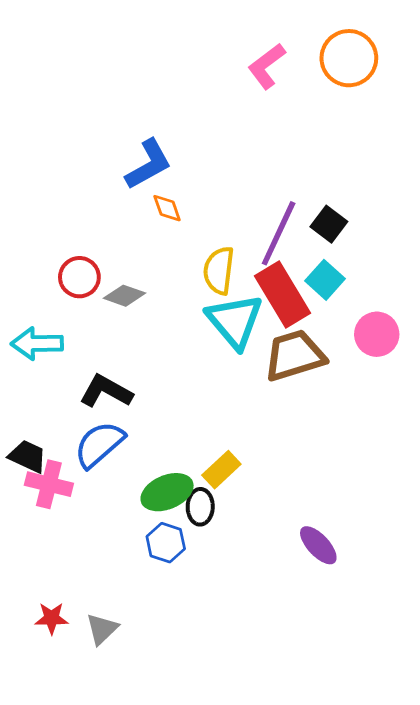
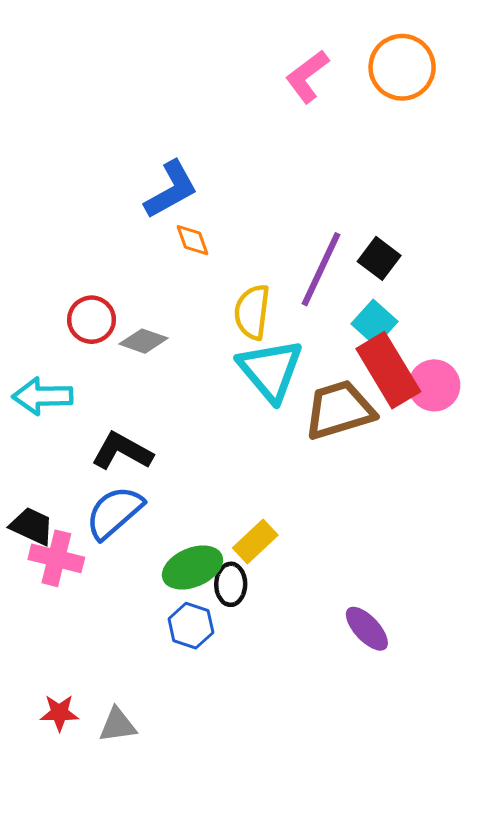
red rectangle: (282, 294) -> (388, 370), moved
gray triangle: (102, 629) -> (117, 725), turned 36

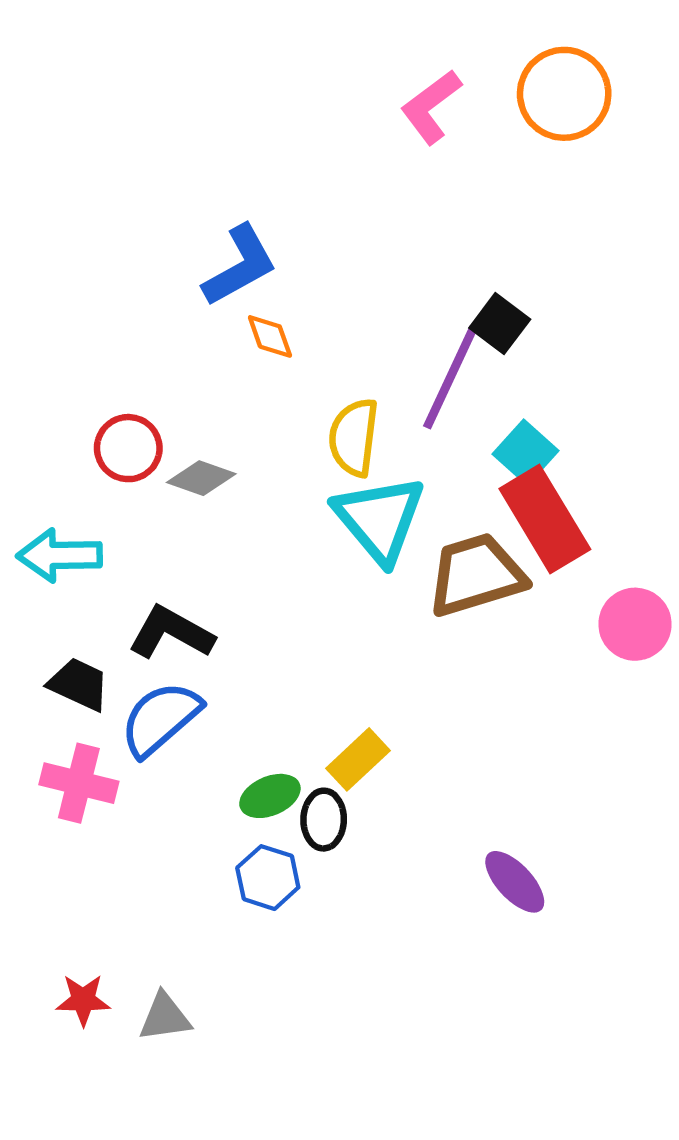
black square: (379, 258) -> (500, 324), moved
pink circle: (434, 385) -> (635, 624), moved
black trapezoid: (32, 526) -> (79, 684), moved
green ellipse: (192, 567) -> (270, 796), size x0.7

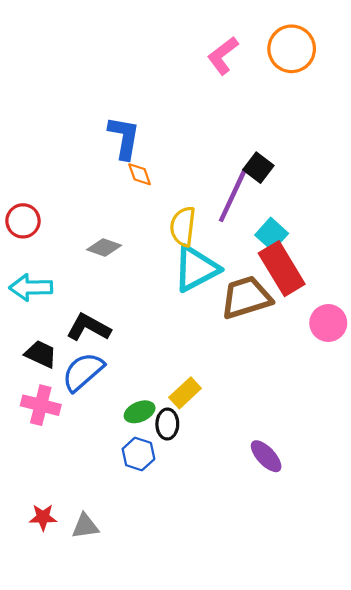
blue L-shape: (240, 266) -> (124, 138), turned -51
red circle: (128, 448) -> (23, 221), moved
cyan triangle: (379, 519) -> (196, 269), turned 42

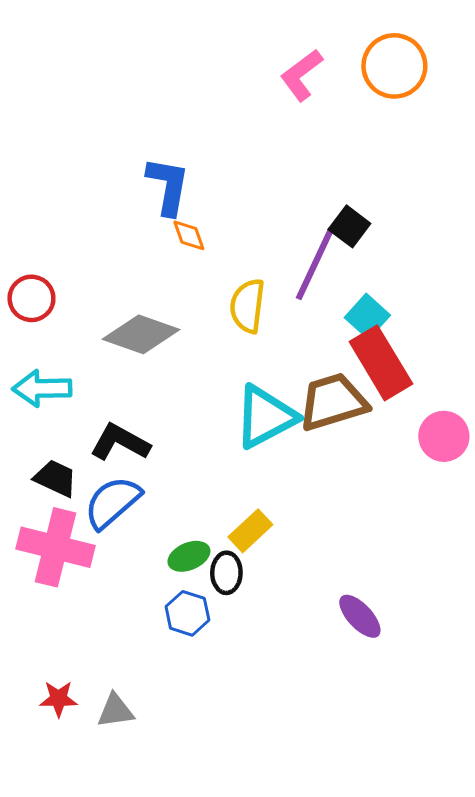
gray diamond: (104, 248) -> (141, 334), size x1.6
cyan triangle: (196, 269) -> (265, 417), moved
pink cross: (41, 405) -> (55, 547), size x1.4

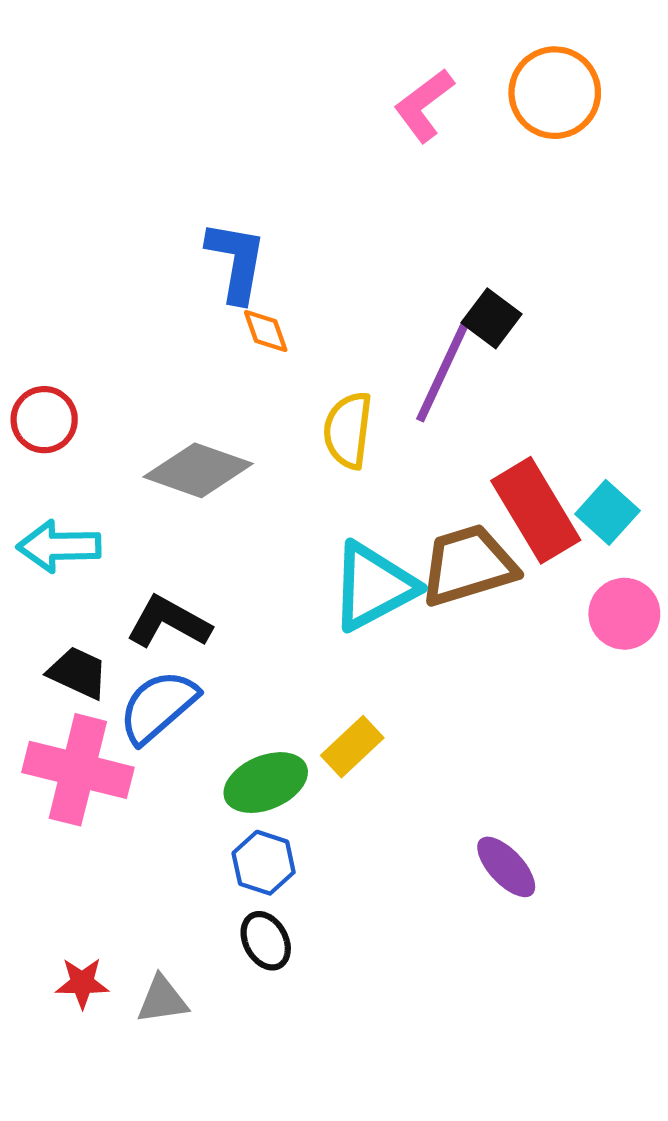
cyan square: (367, 316) -> (607, 512), moved
green ellipse: (189, 556) -> (266, 783), size x1.4
black ellipse: (226, 573) -> (266, 941), moved, turned -30

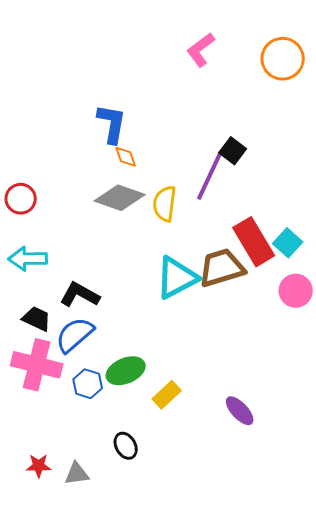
orange circle: (555, 93) -> (283, 59), moved
gray diamond: (198, 470) -> (120, 198), moved
yellow rectangle: (352, 747) -> (167, 395), moved
blue hexagon: (264, 863) -> (88, 384), moved

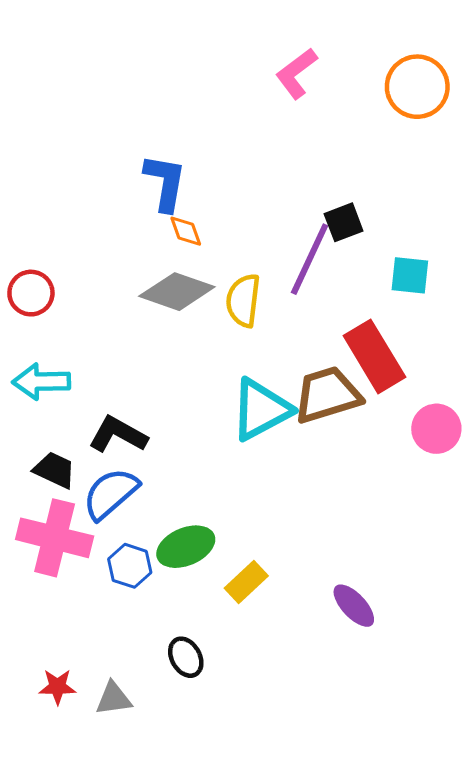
black square: (233, 151) -> (344, 222), turned 32
cyan square: (288, 243) -> (410, 275), moved, turned -36

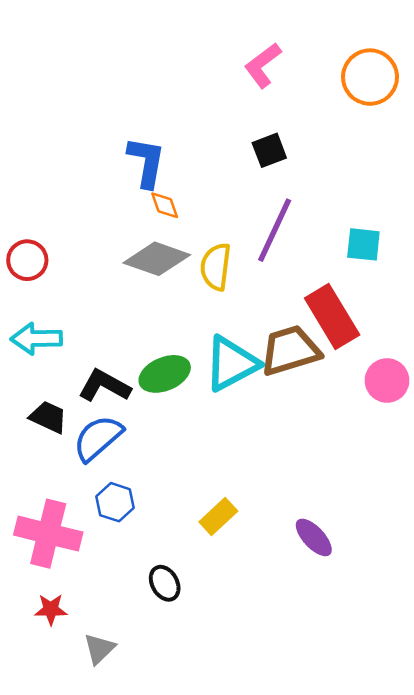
black square: (344, 222) -> (269, 150), moved
pink cross: (55, 538) -> (48, 534), moved
green ellipse: (186, 547) -> (165, 374), moved
gray triangle: (114, 698) -> (99, 649), moved, turned -36

